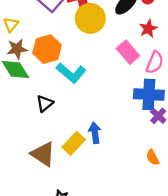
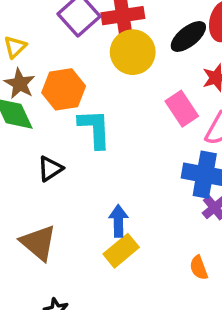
brown star: (17, 49) -> (20, 84), turned 30
cyan L-shape: (71, 73) -> (95, 129), turned -140
yellow rectangle: (74, 143) -> (121, 251), moved

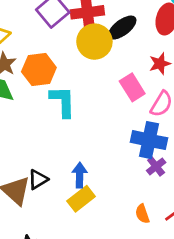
black ellipse: (188, 36) -> (122, 28), moved
black triangle: (50, 169) -> (38, 179), moved

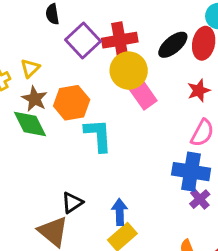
black ellipse: (122, 28) -> (173, 45), moved
pink rectangle: (132, 87) -> (143, 95), moved
black triangle: (38, 179) -> (72, 203), moved

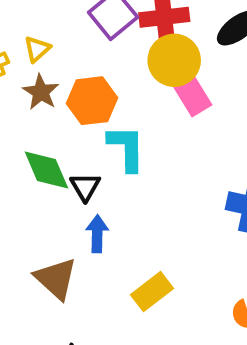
green diamond: (30, 124) -> (46, 170), moved
black triangle: (72, 203) -> (85, 187), moved, turned -30
blue arrow: (120, 212) -> (97, 234), moved

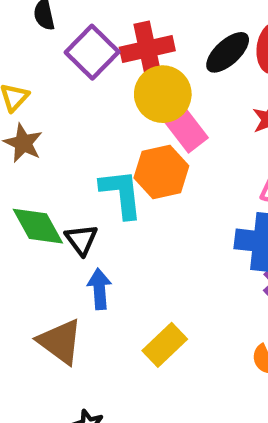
orange hexagon: (92, 101) -> (161, 172), moved

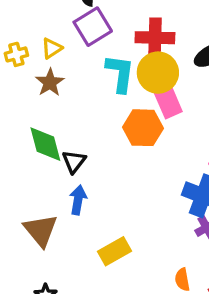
purple square: (92, 52) -> (93, 27), moved
cyan L-shape: (121, 194) -> (120, 73), moved

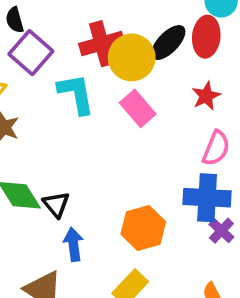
yellow circle: (158, 73) -> (132, 57), moved
orange hexagon: (143, 128) -> (143, 228), moved

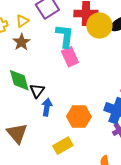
pink rectangle: (138, 108) -> (70, 57), moved
blue arrow: (73, 244) -> (47, 107), moved

